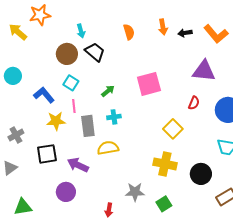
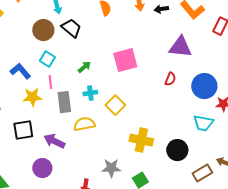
yellow square: (173, 129) -> (115, 105), moved

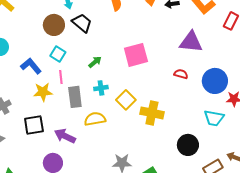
red semicircle: (170, 79) -> (181, 74), turned -96
yellow cross: (141, 140) -> (152, 113), moved

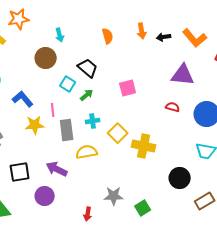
black trapezoid: (82, 23) -> (88, 68), moved
cyan square: (58, 54) -> (68, 84), moved
pink square: (136, 55) -> (128, 88), size x0.7
black square: (34, 125) -> (20, 172), moved

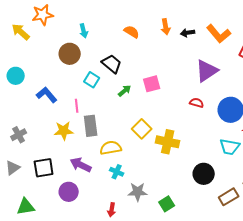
orange semicircle: (108, 36) -> (132, 32), turned -42
purple triangle: (183, 75) -> (207, 71), turned -40
green arrow: (87, 95) -> (125, 91), moved
cyan cross: (93, 121) -> (117, 172), moved, turned 32
yellow star: (35, 125) -> (64, 131), moved

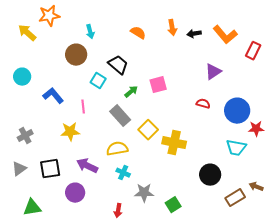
purple triangle: (207, 71) -> (213, 72), size x0.7
gray rectangle: (91, 126) -> (120, 116), moved, turned -35

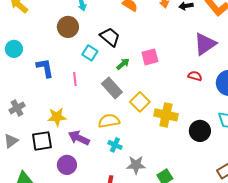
purple triangle: (213, 72) -> (205, 44), size x1.4
blue L-shape: (53, 96) -> (45, 68), turned 30
yellow star: (70, 132) -> (57, 117), moved
black circle: (210, 175) -> (200, 131), moved

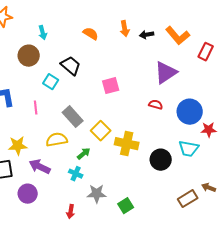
green arrow: (123, 64) -> (84, 154), moved
yellow semicircle: (109, 121) -> (57, 140), moved

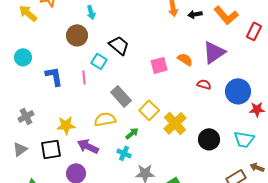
orange semicircle: (91, 34) -> (185, 59), moved
pink line: (36, 108) -> (84, 77), moved
yellow cross: (127, 144) -> (175, 123), turned 35
cyan trapezoid: (189, 149) -> (244, 139), moved

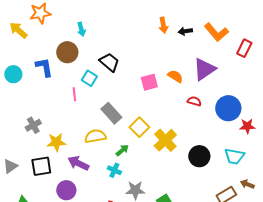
blue L-shape: (54, 76) -> (44, 67), moved
gray cross: (26, 116) -> (33, 125), moved

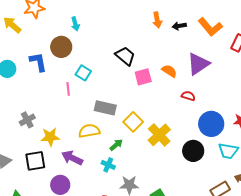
black trapezoid: (109, 62) -> (125, 56), moved
blue circle: (228, 108) -> (211, 124), moved
gray rectangle: (111, 113) -> (105, 108), turned -35

